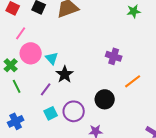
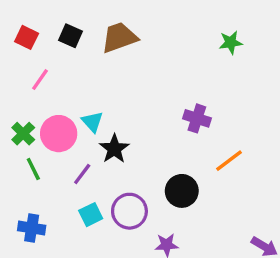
pink circle: (31, 53) -> (59, 134), moved
blue cross: (16, 121) -> (32, 228), turned 35

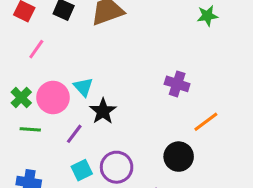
green line: (33, 169) -> (30, 129), turned -60
black circle: (182, 191) -> (179, 157), moved

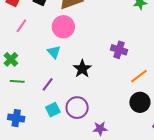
pink circle: (53, 98) -> (63, 27), moved
black star: (103, 111) -> (82, 69), moved
black circle: (179, 157) -> (140, 102), moved

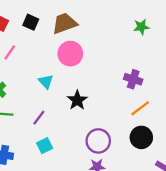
pink circle: (63, 27) -> (70, 54), moved
purple cross: (119, 50) -> (133, 79), moved
purple circle: (77, 108) -> (98, 141), moved

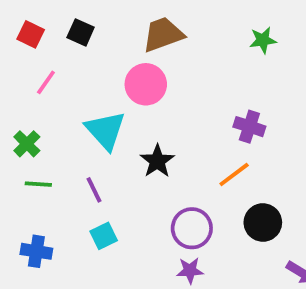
brown trapezoid: (64, 23) -> (163, 34), moved
cyan triangle: (46, 82) -> (105, 130), size x1.6
orange line: (140, 108) -> (234, 175), moved
purple line: (39, 118) -> (94, 190), turned -63

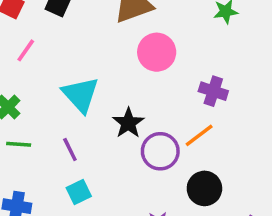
pink circle: (146, 84) -> (157, 52), moved
black circle: (263, 223) -> (204, 188), moved
purple circle: (192, 228) -> (160, 151), moved

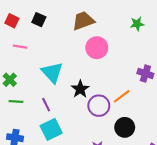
pink line: (26, 50) -> (20, 47), turned 64
purple cross: (213, 91) -> (145, 74), moved
cyan square: (79, 192) -> (51, 129), size x1.5

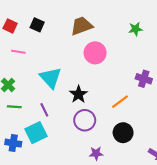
purple circle: (99, 106) -> (85, 120), moved
cyan square: (51, 129) -> (36, 133), moved

